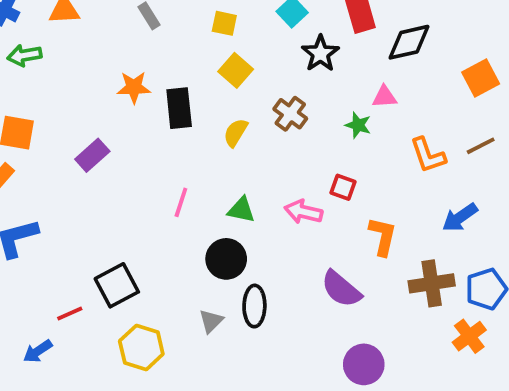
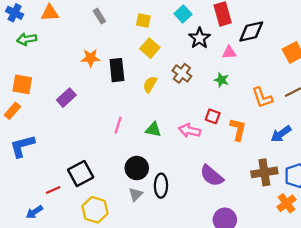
pink triangle: (384, 97) -> (229, 52), moved
orange L-shape: (383, 236) -> (238, 129), moved
black circle: (226, 259) -> (137, 168), moved

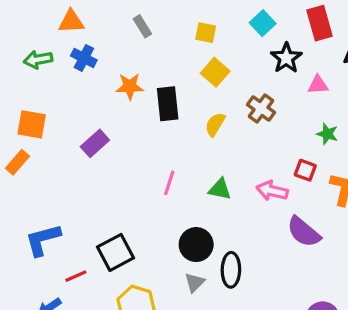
blue cross: (15, 13) -> (84, 58), moved
pink triangle: (229, 52) -> (318, 85), moved
green star: (222, 80) -> (327, 134), moved
blue L-shape: (22, 146) -> (43, 240), moved
purple semicircle: (212, 176) -> (304, 232), moved

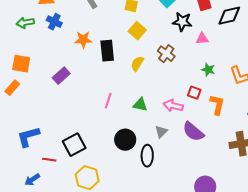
black star: (286, 58) -> (182, 22), turned -30
red line: (76, 276) -> (49, 160), turned 32
gray triangle: (195, 282) -> (161, 132), moved

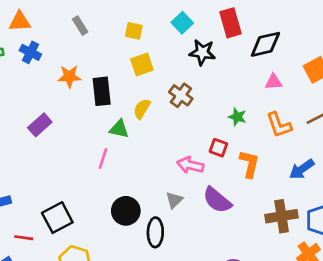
yellow square: (137, 31) -> (142, 64), turned 30
pink triangle: (202, 39) -> (274, 82), moved
green triangle: (140, 105) -> (119, 129), moved

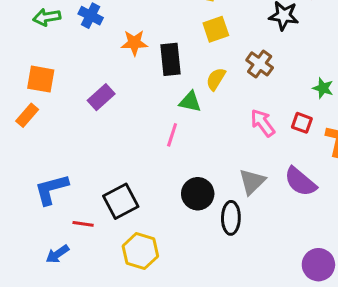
pink arrow: (190, 165) -> (263, 123), moved, turned 40
gray triangle: (174, 200) -> (252, 182), size x1.4

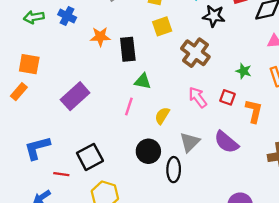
brown cross: (260, 64) -> (195, 53), size x1.4
yellow semicircle: (216, 79) -> (162, 116), moved
purple rectangle: (101, 97) -> (75, 96), moved, size x1.4

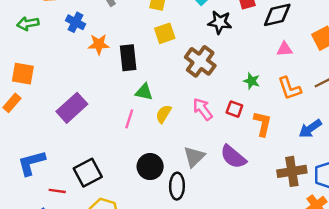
blue cross: (67, 16) -> (76, 22), moved
yellow semicircle: (162, 116) -> (164, 114), moved

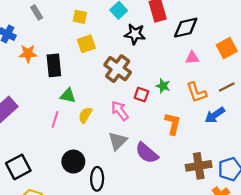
red square: (234, 109) -> (141, 95), moved
blue arrow: (310, 129) -> (215, 115), moved
gray triangle: (194, 157) -> (118, 141), moved

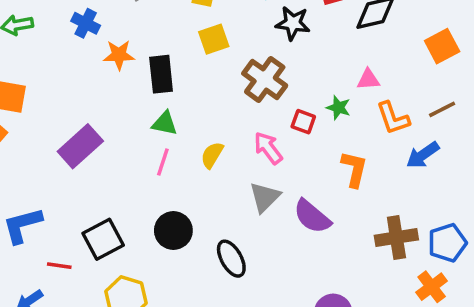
pink triangle: (192, 58) -> (368, 79), moved
green triangle: (68, 96) -> (165, 123), moved
black circle: (73, 162) -> (173, 231), moved
black ellipse: (97, 179) -> (231, 259), turned -30

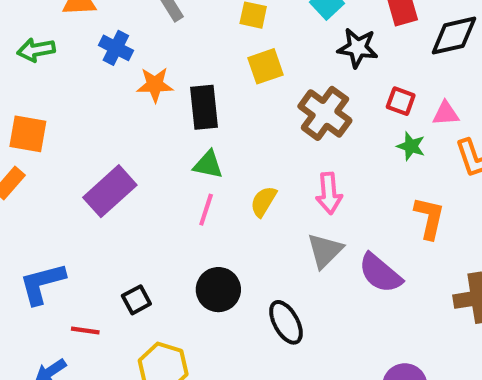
red square: (303, 122) -> (401, 101), moved
pink arrow: (268, 148) -> (329, 193), turned -148
black square: (103, 239) -> (136, 300), size x0.6

